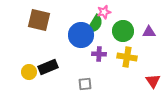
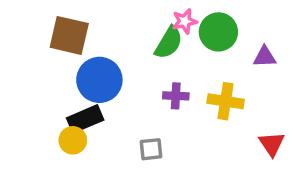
green circle: (123, 31) -> (218, 32), moved
blue circle: (81, 35) -> (99, 80), moved
yellow circle: (29, 72) -> (73, 140), moved

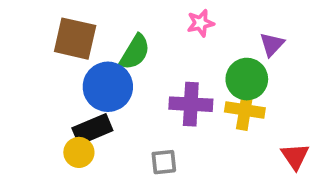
green circle: (218, 32) -> (247, 79), moved
green semicircle: (169, 43) -> (135, 52), moved
purple triangle: (265, 57) -> (272, 44), moved, turned -45
purple cross: (176, 96) -> (191, 104), size x1.5

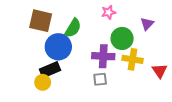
green circle: (247, 79) -> (122, 38), moved
red triangle: (295, 156) -> (160, 71), moved
gray square: (164, 162) -> (100, 79), moved

